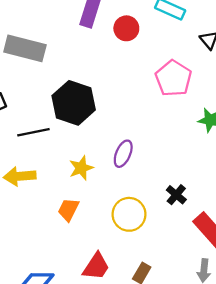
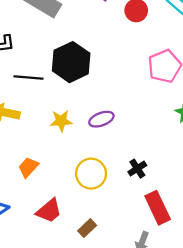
purple ellipse: (123, 154) -> (101, 119), turned 30
orange trapezoid: (68, 210) -> (28, 167), moved

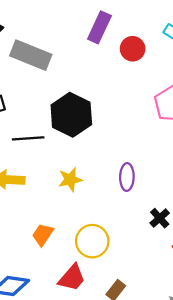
purple ellipse: (101, 119) -> (127, 177), moved, turned -60
yellow circle: (91, 174) -> (92, 241), moved

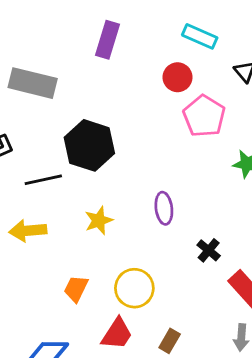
red circle: (133, 49) -> (178, 77), moved

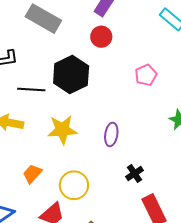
red circle: (178, 77) -> (101, 37), moved
pink pentagon: (204, 116) -> (146, 75), moved, size x0.7
yellow star: (99, 220) -> (62, 130), size x1.4

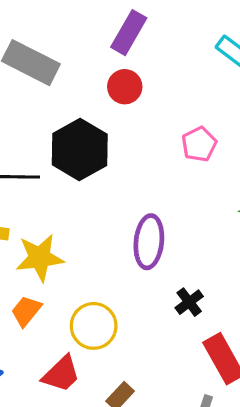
yellow star: (62, 130) -> (40, 258), moved
purple ellipse: (111, 134) -> (149, 242), size x1.4

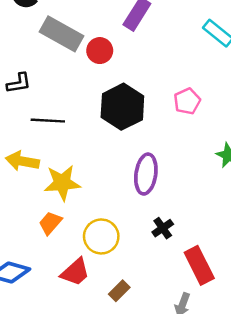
red circle: (125, 87) -> (100, 51), moved
black hexagon: (80, 149) -> (122, 107), moved
black cross: (189, 302) -> (163, 228), moved

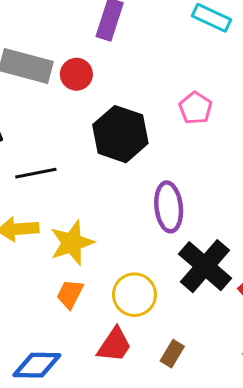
black cross: (163, 228) -> (205, 266), size x2.0

